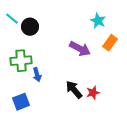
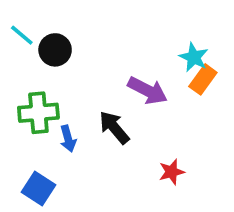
cyan star: (98, 21) -> (194, 57), moved
black arrow: (74, 90) -> (114, 128), moved
blue square: (21, 102) -> (38, 189), turned -36

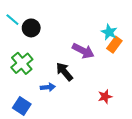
green cross: (38, 113) -> (22, 63), turned -35
blue arrow: (68, 139) -> (48, 87), moved, turned -80
red star: (172, 172) -> (105, 97), moved

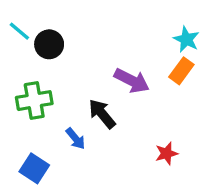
cyan star: (109, 32) -> (186, 39), moved
green cross: (22, 63) -> (34, 101), turned 30
blue arrow: (48, 87) -> (76, 139), turned 56

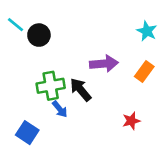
orange rectangle: (181, 71) -> (144, 71), moved
purple arrow: (132, 81) -> (104, 64), turned -32
green cross: (34, 101) -> (51, 86), moved

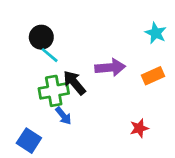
cyan line: (16, 25) -> (50, 55), moved
orange rectangle: (144, 71) -> (153, 76), turned 30
black arrow: (81, 90) -> (74, 83), moved

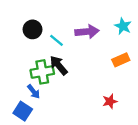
cyan line: (50, 55) -> (56, 40), moved
purple arrow: (110, 67) -> (87, 32), moved
blue arrow: (63, 116) -> (34, 92), moved

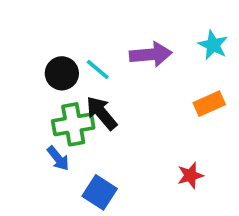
black circle: (32, 29) -> (62, 73), moved
blue square: (23, 111) -> (100, 192), moved

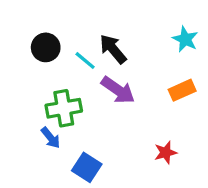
purple arrow: (151, 54) -> (118, 90), moved, turned 40
black circle: (62, 73) -> (46, 47), moved
black arrow: (102, 113) -> (113, 49), moved

